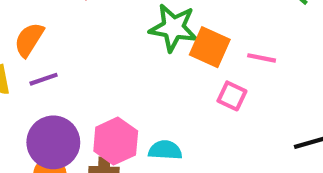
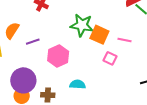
purple line: (44, 79) -> (33, 42), moved
pink hexagon: (116, 141) -> (58, 56), moved

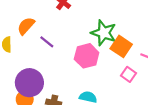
purple line: (33, 42) -> (47, 42), turned 48
pink hexagon: (58, 56) -> (87, 56), moved

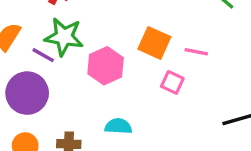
green star: (104, 33) -> (64, 37), moved
purple circle: (29, 83) -> (27, 93), moved

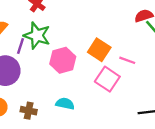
purple line: (43, 55) -> (21, 46), turned 70
pink square: (172, 82) -> (107, 79), size x1.5

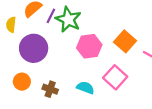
purple line: (21, 46) -> (51, 16), moved
pink square: (107, 79) -> (115, 77), moved

